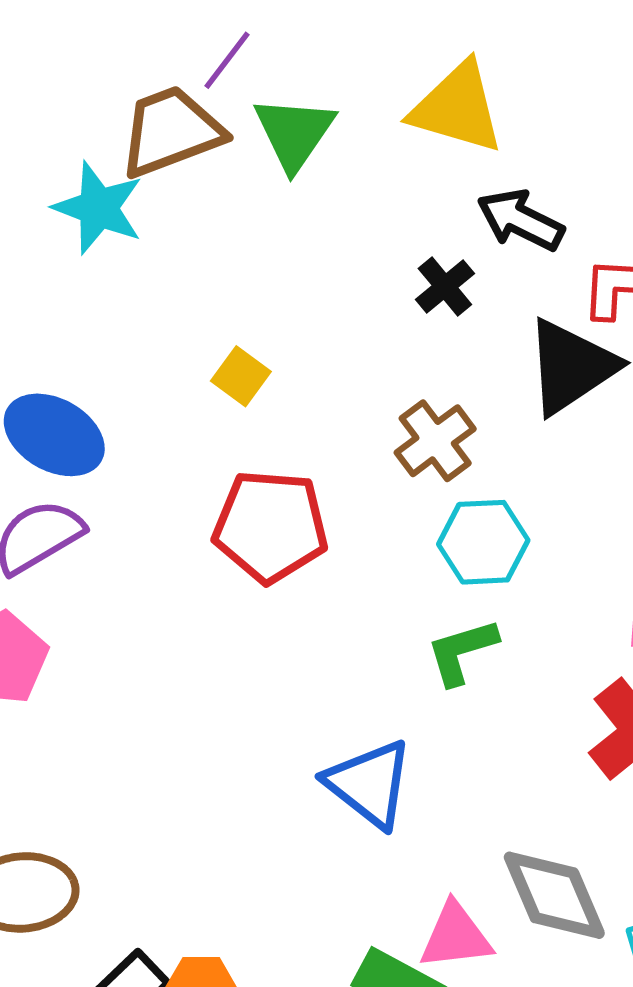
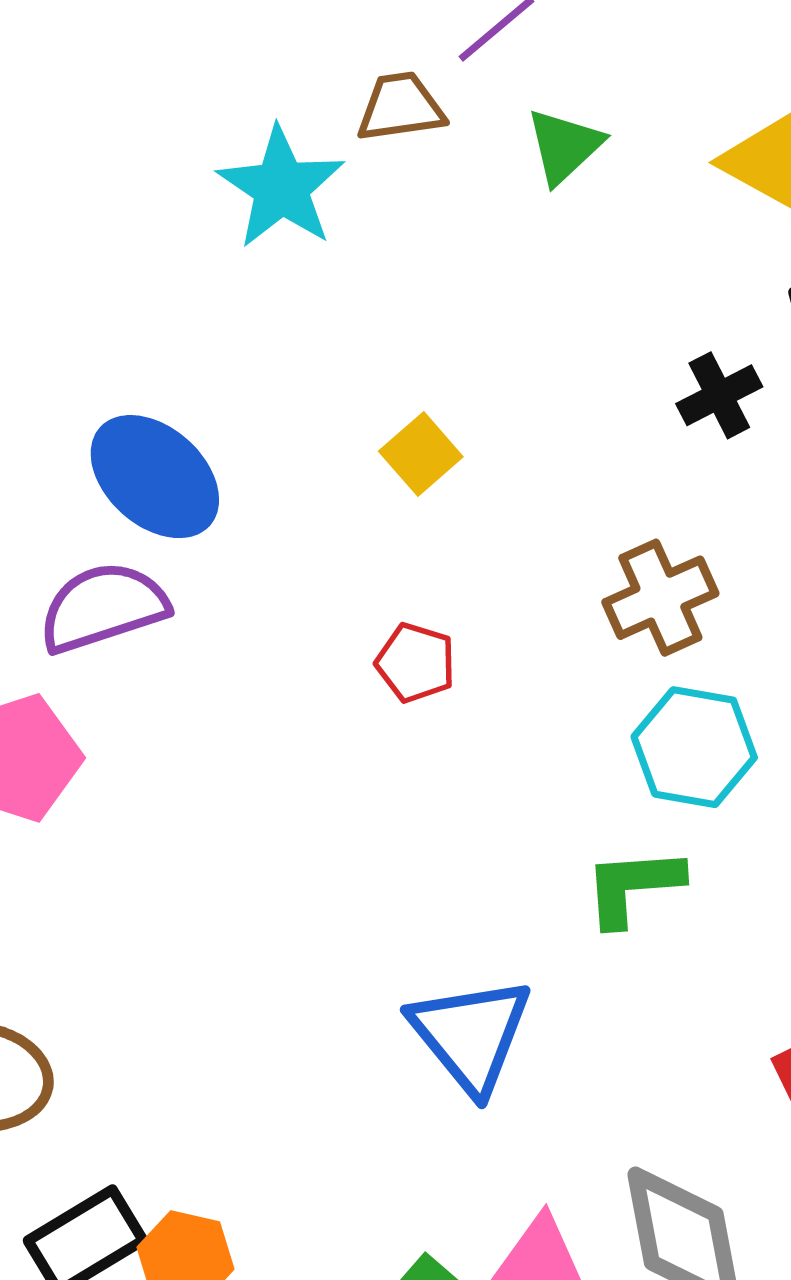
brown trapezoid: (171, 131) -> (401, 107), size x0.6
green triangle: (294, 133) -> (564, 146), size x0.7
red pentagon: (271, 526) -> (416, 663), size x0.5

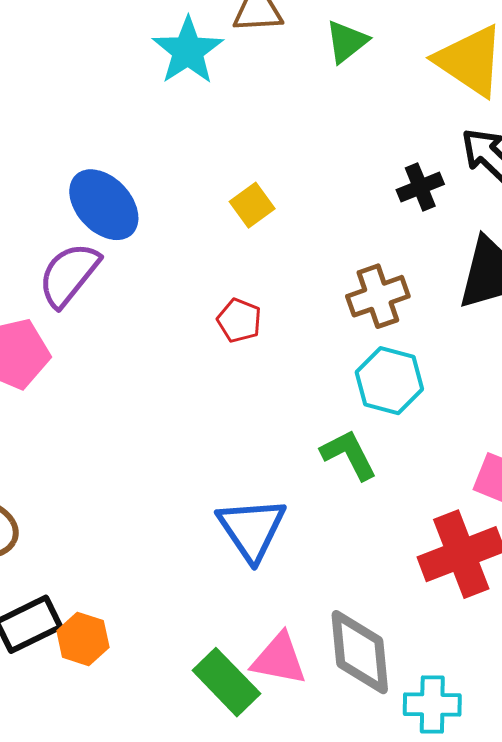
purple semicircle: (103, 607) -> (69, 275), turned -38
green L-shape: (633, 886) -> (349, 455), turned 62

